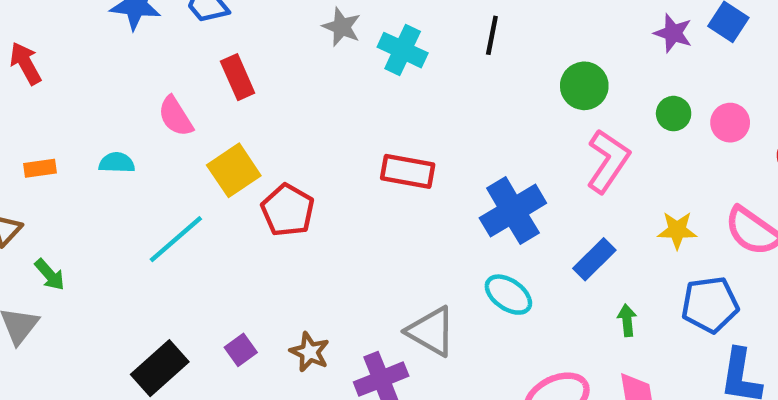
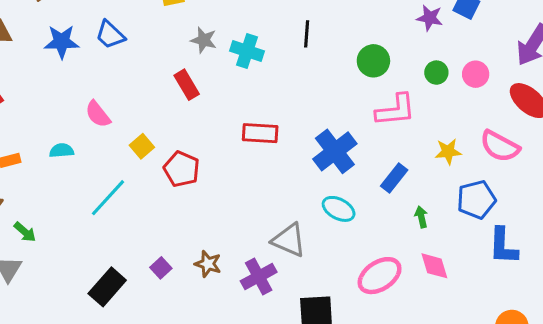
red rectangle: (238, 77) -> (187, 85), moved
pink L-shape: (608, 161) -> (396, 110), turned 57
yellow square: (234, 170) -> (142, 146), size x0.7

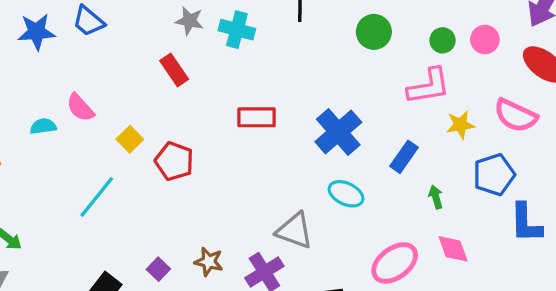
pink L-shape: (396, 110) -> (429, 86), moved
cyan semicircle: (62, 150) -> (43, 126), moved

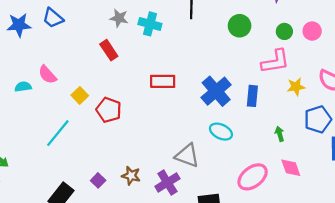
blue rectangle: (404, 157) -> (252, 96), moved, turned -30

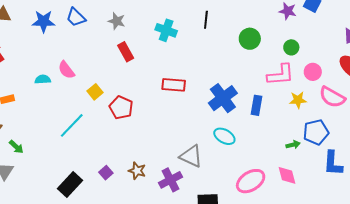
gray star: (119, 18) -> (117, 21), moved
pink circle: (312, 31) -> (313, 72), moved
green arrow: (280, 134) -> (293, 145), moved, turned 88

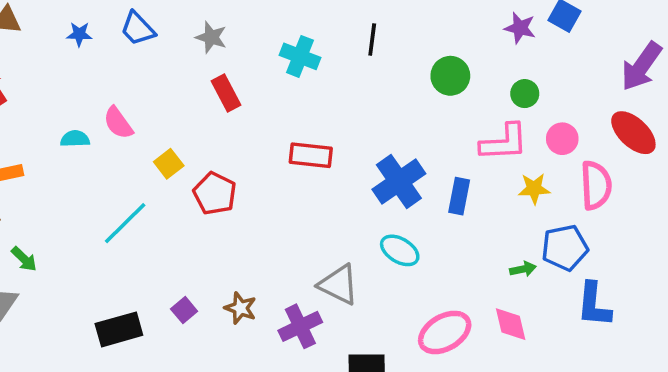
blue star: (43, 21) -> (79, 34), size x0.6
pink semicircle: (332, 97) -> (596, 185), turned -124
black rectangle: (70, 184) -> (119, 329), turned 30

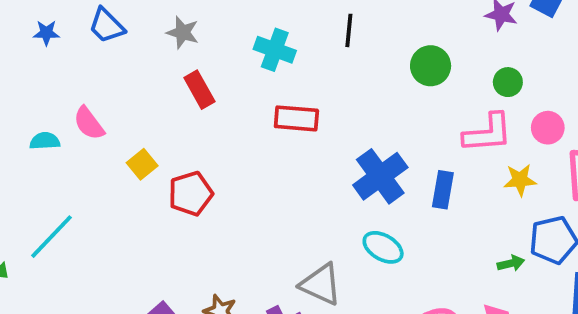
red rectangle: (311, 155) -> (296, 118), moved
red pentagon: (215, 193) -> (191, 194), turned 30
cyan line: (125, 223) -> (52, 237), moved

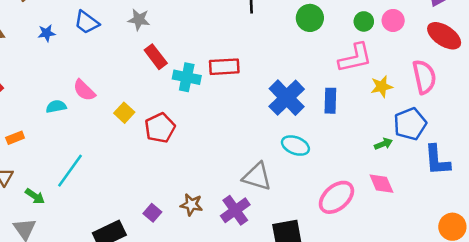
cyan cross: (275, 50) -> (187, 77), moved
pink circle: (548, 128) -> (393, 20), moved

